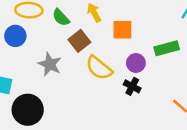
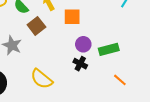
green rectangle: (167, 48) -> (109, 49), moved
yellow semicircle: (99, 68) -> (42, 79), moved

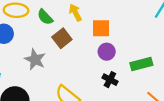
purple circle: (83, 44) -> (107, 52), moved

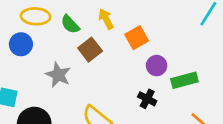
orange square: (101, 28) -> (137, 38), turned -30
purple circle: (107, 52) -> (157, 66), moved

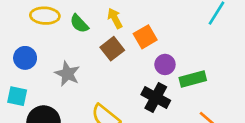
blue circle: (21, 44) -> (25, 58), moved
brown square: (90, 50) -> (112, 49), moved
black cross: (147, 99) -> (156, 97), size x1.5

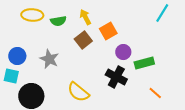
green semicircle: (79, 24) -> (58, 21), turned -56
blue circle: (25, 58) -> (17, 56), moved

